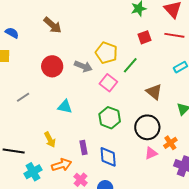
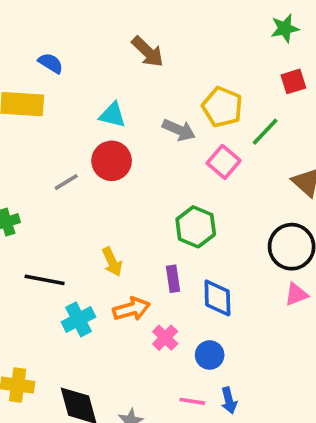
brown arrow: (53, 25) -> (148, 52), moved
red circle: (52, 66) -> (112, 161), moved
cyan triangle: (65, 107) -> (112, 115), moved
green hexagon: (110, 118) -> (196, 227), moved

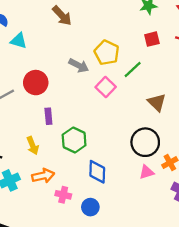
cyan triangle: (112, 115) -> (19, 41), moved
green hexagon: (196, 227) -> (74, 140), moved
purple rectangle: (173, 279) -> (48, 116), moved
pink cross: (165, 338) -> (63, 195), turned -35

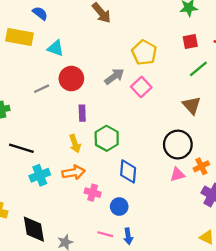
cyan triangle: (19, 41) -> (56, 48), moved
gray arrow: (79, 66) -> (114, 77), moved, turned -66
green line: (133, 70) -> (198, 69), moved
yellow arrow: (33, 146) -> (75, 144), moved

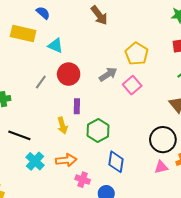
gray line: (42, 89) -> (41, 82), turned -32
yellow arrow: (75, 144) -> (62, 125), moved
cyan cross: (40, 175) -> (35, 161), turned -30

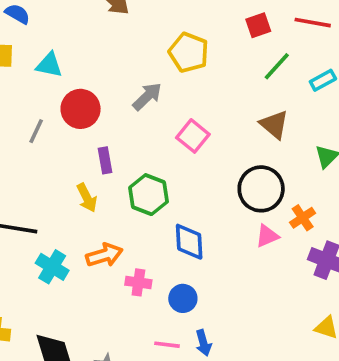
pink square: (132, 85) -> (193, 136), moved

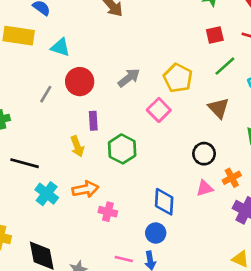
yellow pentagon: (189, 52) -> (178, 78), moved
black circle: (261, 189) -> (204, 154), size x0.7
blue diamond: (189, 242) -> (164, 202), moved
blue circle: (183, 298) -> (156, 233), moved

